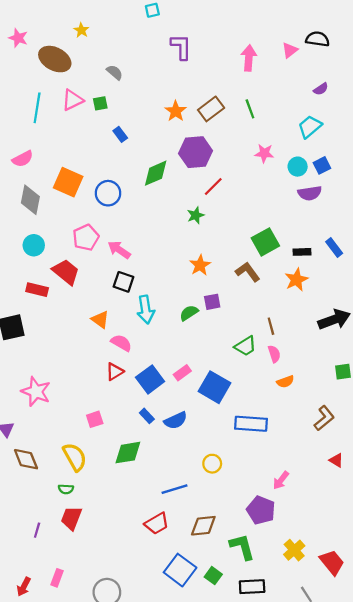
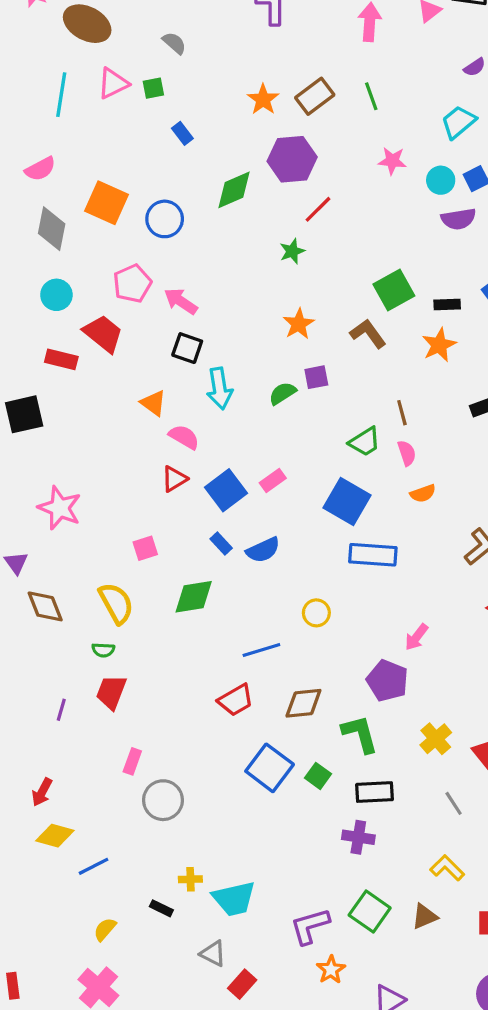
blue square: (214, 387) -> (347, 501), moved
pink rectangle: (57, 578) -> (132, 761), moved

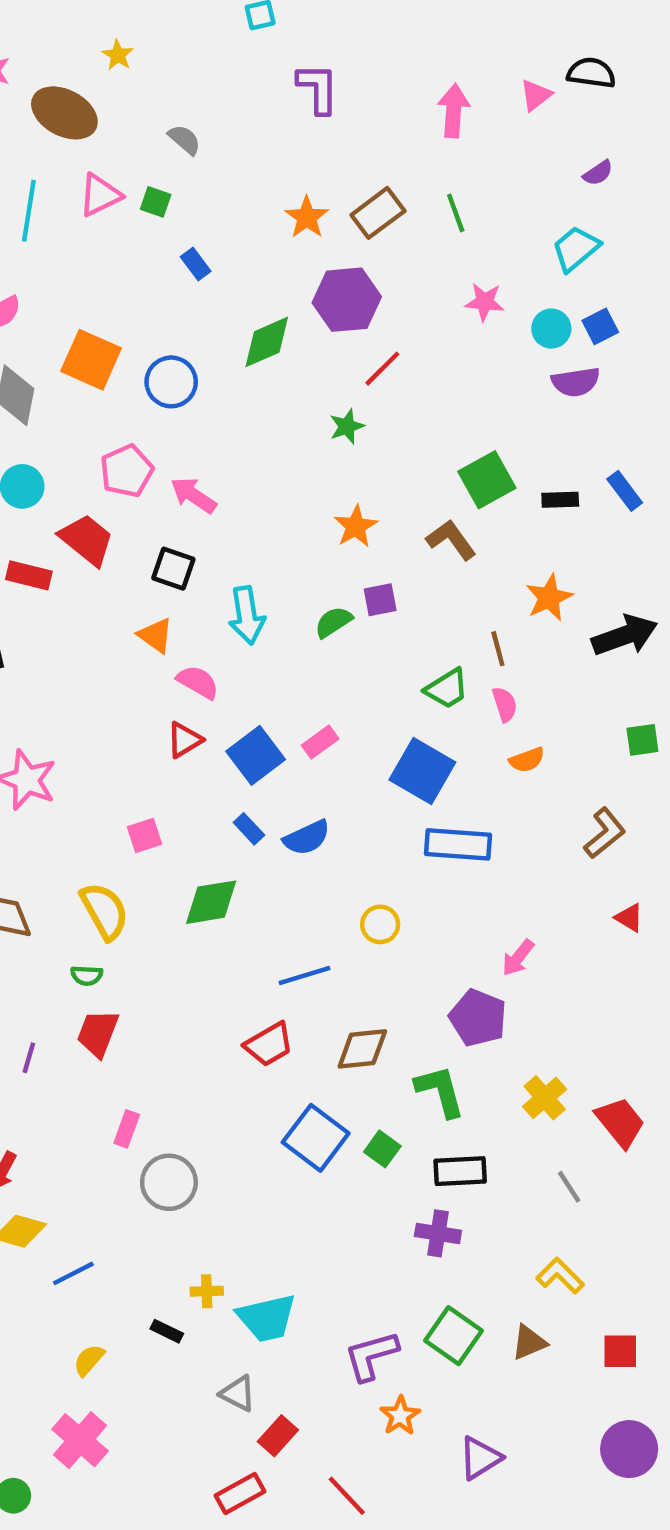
green square: (153, 88) -> (156, 202), turned 30
orange star: (439, 345) -> (549, 598), moved
black square: (187, 348) -> (173, 569), moved

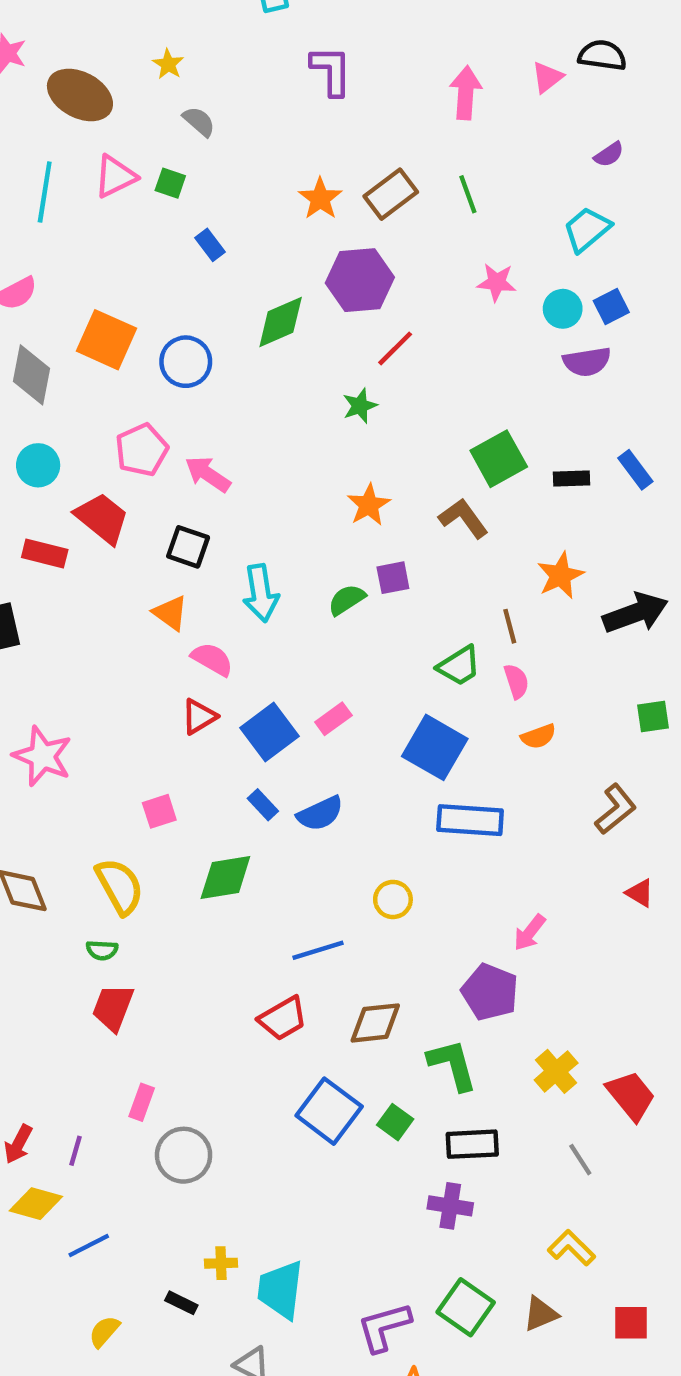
yellow star: (118, 55) -> (168, 64), moved
purple line: (29, 1058) -> (76, 1151), moved
cyan trapezoid: (267, 1318) -> (281, 1290), turned 110

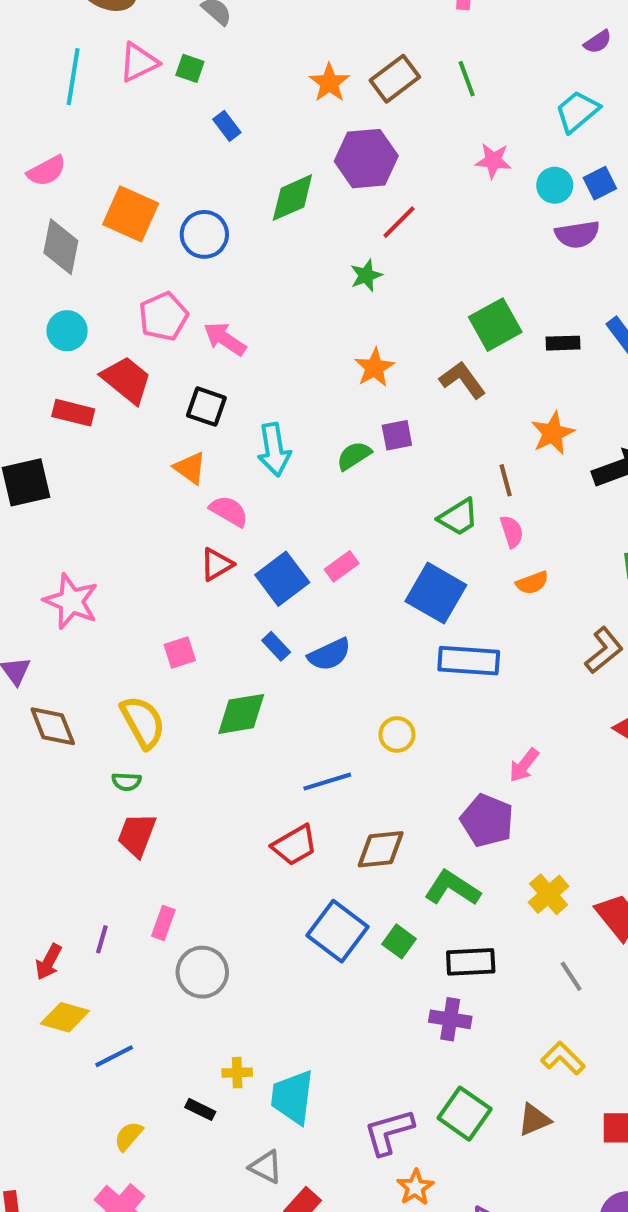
green L-shape: (452, 1065) -> (452, 888), turned -42
purple line: (76, 1151) -> (102, 939), moved

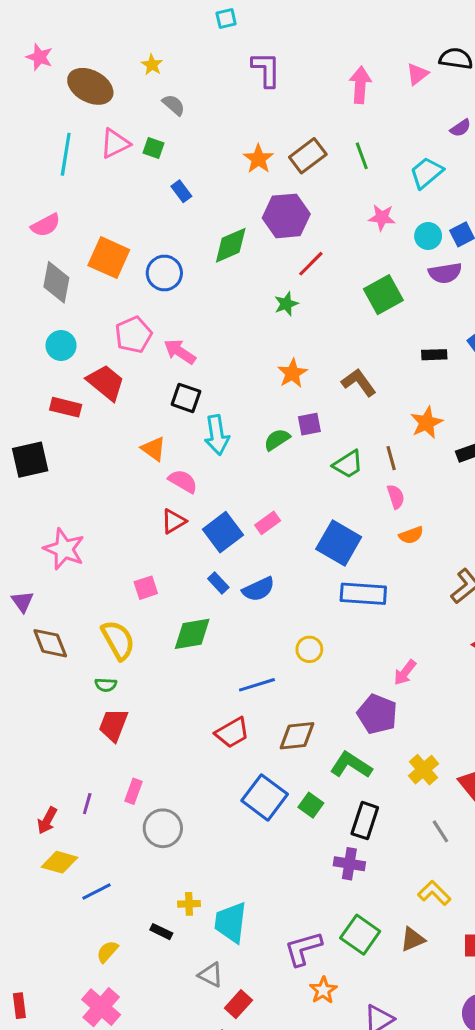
cyan trapezoid: (577, 111) -> (427, 173), moved
green square: (495, 325) -> (383, 295), moved
black square: (206, 407) -> (186, 398), moved
green trapezoid: (458, 517) -> (348, 464), moved
black rectangle: (471, 962) -> (365, 821), turned -69

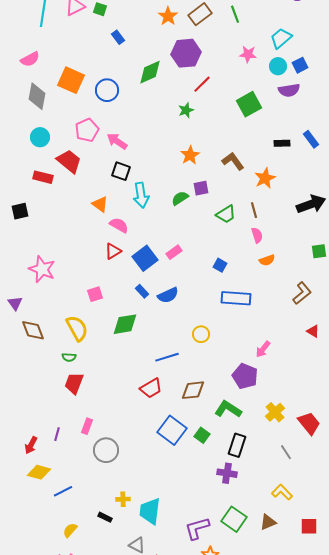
cyan trapezoid: (427, 173) -> (281, 38), moved
orange star: (427, 423) -> (265, 178), moved
black square: (30, 460) -> (20, 211), size x0.7
blue square: (339, 543) -> (220, 265), size x0.5

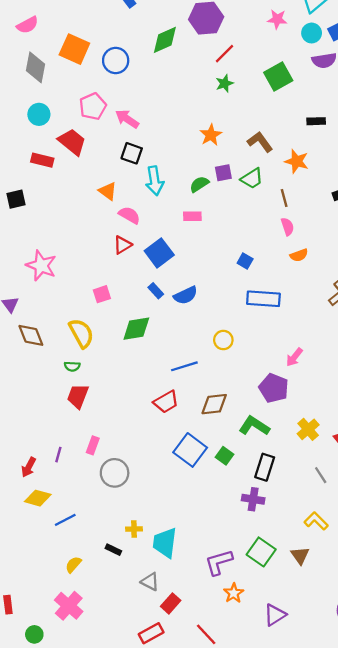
green star: (186, 110) -> (224, 83), moved
orange star: (265, 178) -> (297, 161), turned -30
green trapezoid: (226, 214) -> (252, 178), moved
pink rectangle: (174, 252) -> (192, 216), moved, turned 35
brown triangle: (268, 522) -> (300, 555), turned -42

